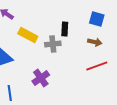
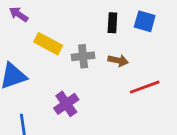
black rectangle: (65, 29) -> (112, 23), moved
brown arrow: (95, 42) -> (118, 60), moved

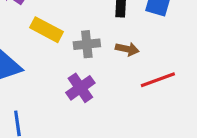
purple cross: (66, 104) -> (80, 88), moved

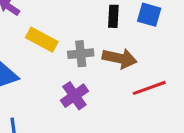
brown arrow: (127, 49) -> (120, 58), size x1.5

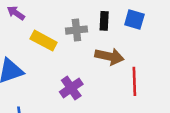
gray cross: (81, 54) -> (76, 30), moved
red line: (149, 88) -> (134, 81), turned -72

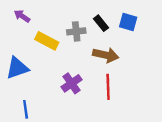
black rectangle: (104, 21) -> (101, 23), turned -42
red line: (134, 81) -> (108, 87), moved

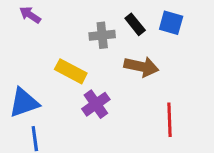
yellow rectangle: (47, 41) -> (71, 71), moved
blue triangle: (17, 68) -> (24, 103), moved
red line: (108, 87) -> (170, 120), moved

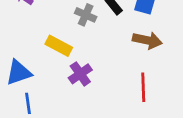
gray cross: (102, 35) -> (86, 15), turned 30
brown arrow: (141, 67) -> (147, 40), moved

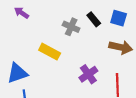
purple cross: (80, 74) -> (88, 74), moved

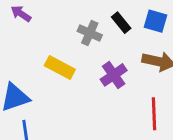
purple cross: (88, 74) -> (114, 75), moved

